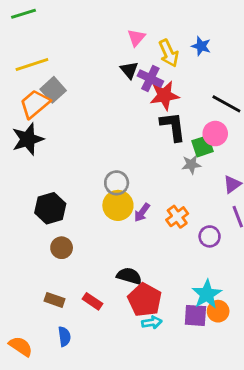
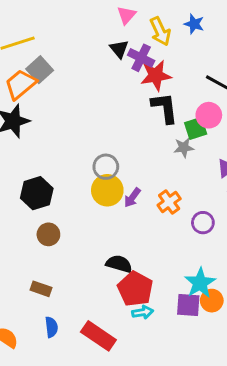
red rectangle: (93, 301) -> (98, 336), moved, size x1.6

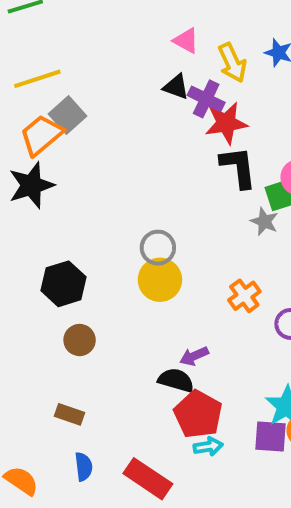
pink triangle: (126, 15) -> (186, 41), turned -42
black triangle: (119, 49) -> (176, 87), turned -30
gray star: (184, 148) -> (264, 221), turned 30
purple arrow: (132, 198) -> (194, 356), moved, turned 30

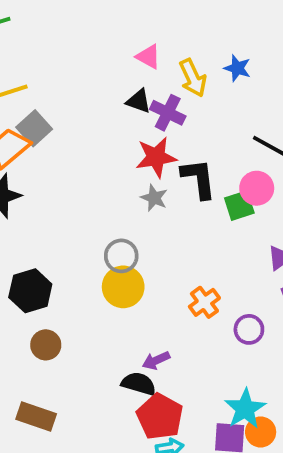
red star: (226, 123) -> (156, 157), moved
gray star: (264, 221) -> (154, 198), moved
brown rectangle: (70, 414) -> (36, 417), size x1.4

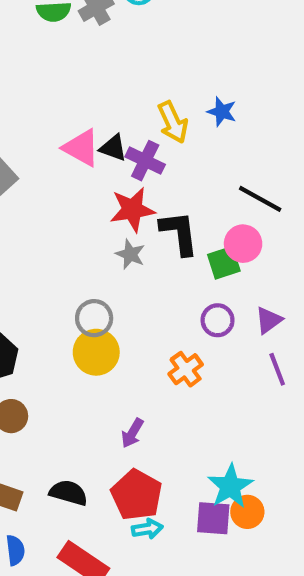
pink triangle: (148, 57) -> (81, 148), moved, size x1.4
purple circle: (249, 329) -> (218, 320), moved
purple arrow: (156, 360) -> (132, 433), turned -36
black semicircle: (139, 384) -> (69, 493), moved

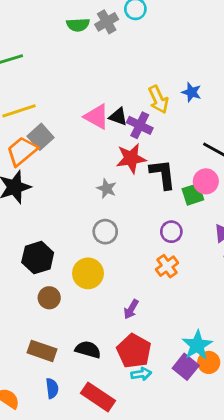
gray star: (130, 254) -> (107, 189), moved
purple circle: (218, 320) -> (171, 232), moved
yellow circle: (96, 352) -> (88, 273), moved
purple square: (213, 518) -> (186, 367), turned 35

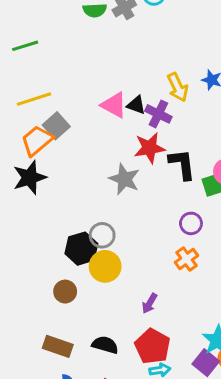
gray star: (107, 189) -> (124, 179), size x1.5
gray circle: (105, 232) -> (102, 235), moved
black hexagon: (38, 258) -> (81, 249), moved

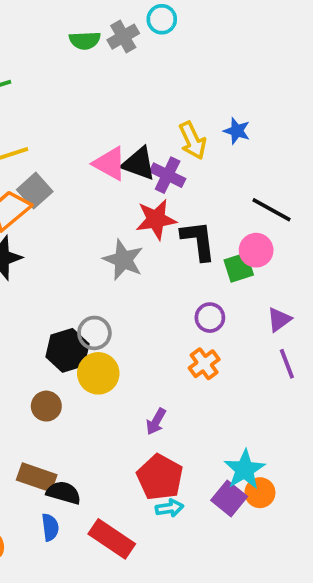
black triangle: (136, 105) -> (139, 164), size x1.4
black semicircle: (105, 345) -> (64, 493), moved

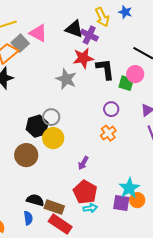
pink triangle: (110, 164) -> (38, 33), moved
green square: (239, 268) -> (126, 83), turned 35
brown circle: (46, 406) -> (26, 155), size x1.5
brown rectangle: (37, 477) -> (54, 207), moved
purple square: (229, 498) -> (121, 203), turned -30

